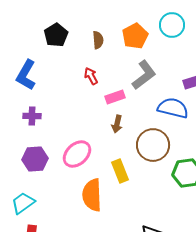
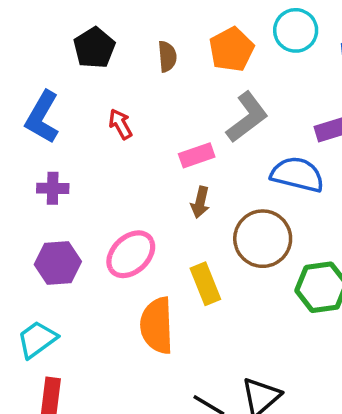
red arrow: (91, 76) -> (120, 124), moved

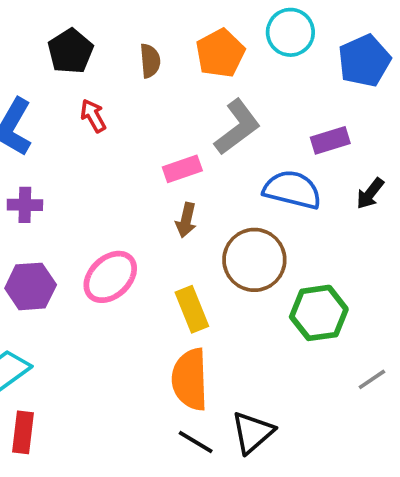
red arrow: (120, 124) -> (93, 116), moved
orange semicircle: (157, 325) -> (190, 379), moved

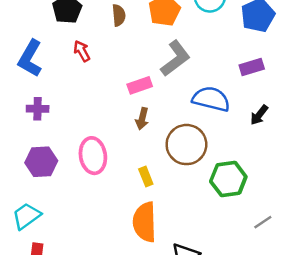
purple rectangle: (330, 140) -> (252, 67), moved
black arrow: (370, 193) -> (259, 115), moved
pink ellipse: (110, 277) -> (93, 156), turned -56
yellow rectangle: (192, 309) -> (146, 177), size x0.7

